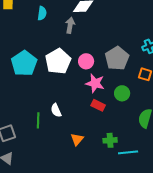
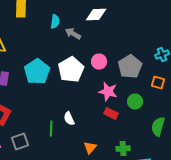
gray arrow: (70, 25) -> (73, 34), moved, turned -70
pink circle: (86, 61) -> (99, 62), moved

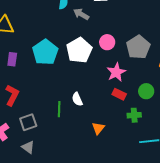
pink star: (108, 92) -> (116, 72), turned 30
green circle: (135, 102) -> (146, 91), moved
green cross: (123, 149) -> (134, 115), moved

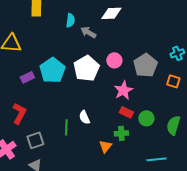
purple rectangle: (12, 59) -> (27, 77), moved, turned 56
green circle: (146, 91) -> (146, 118), moved
green cross: (134, 115) -> (121, 133), moved

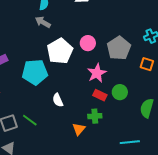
gray arrow: (88, 32) -> (43, 22), moved
cyan pentagon: (52, 70) -> (35, 72), moved, turned 30
green circle: (146, 118) -> (120, 92), moved
green line: (66, 127) -> (30, 120), moved, turned -56

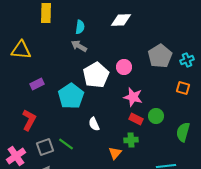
gray pentagon: (119, 48) -> (160, 56), moved
cyan pentagon: (35, 72) -> (71, 96), turned -30
pink star: (97, 73) -> (133, 97), turned -30

